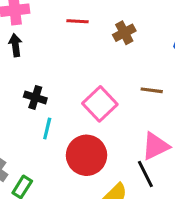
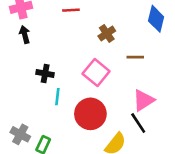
brown cross: (124, 33) -> (107, 33), moved

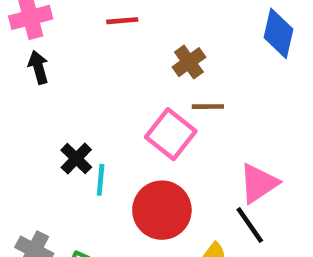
brown line: (135, 57) -> (208, 107), moved
black cross: (45, 73) -> (76, 159), moved, turned 35

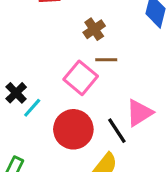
cyan line: (101, 180) -> (32, 108), turned 35
black line: (250, 225) -> (117, 131), moved

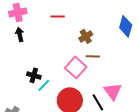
black cross: (16, 93) -> (34, 75), turned -32
pink triangle: (139, 113) -> (113, 91), turned -36

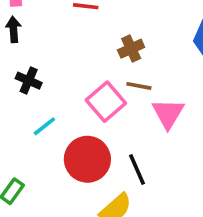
black cross: (34, 75) -> (29, 81), moved
pink triangle: (113, 91) -> (168, 113), moved

